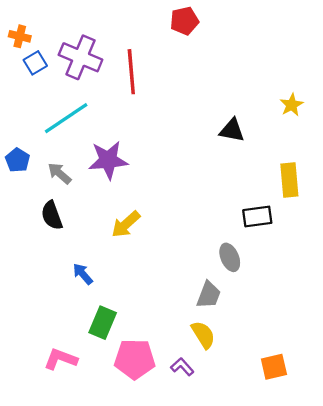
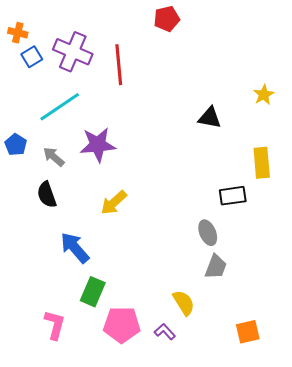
blue arrow: (83, 274) -> (75, 248), size x1.6
gray trapezoid: (209, 295) -> (216, 267), moved
pink L-shape: (61, 359) -> (55, 325), turned 84

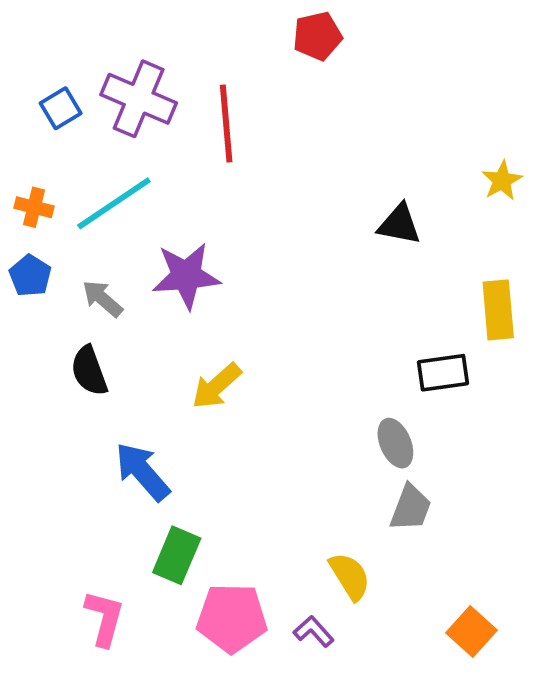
orange cross: (18, 33) -> (34, 207), moved
orange square: (248, 332) -> (472, 631), turned -35

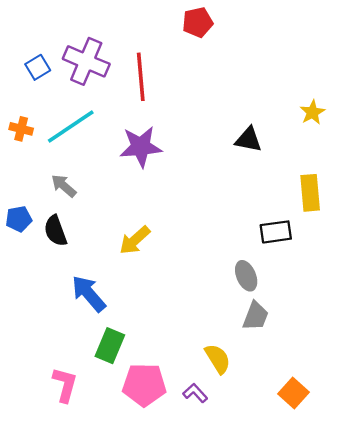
blue pentagon: (30, 276) -> (19, 219), moved, turned 30
purple star: (186, 276) -> (141, 147), moved

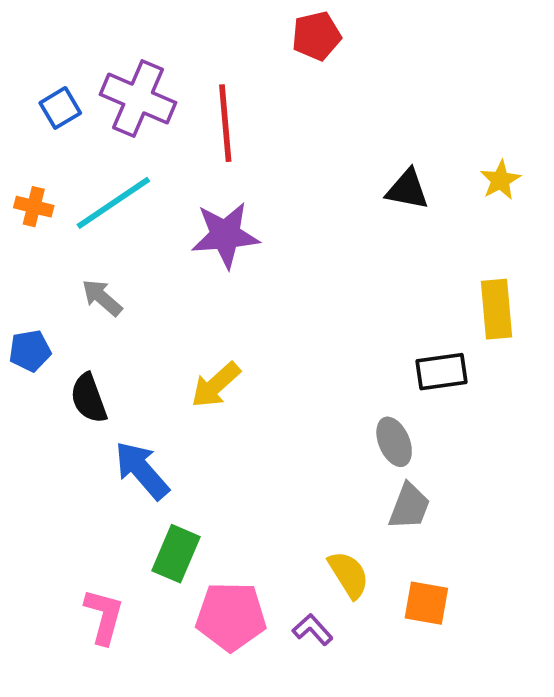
black triangle: (248, 140) -> (407, 190), moved
black semicircle: (55, 231) -> (89, 398), moved
orange square: (293, 393) -> (426, 603), moved, turned -32

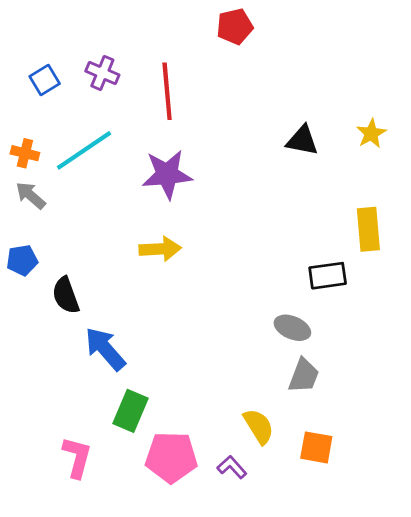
purple cross: (138, 99) -> (102, 73), size x0.6
gray arrow: (102, 298) -> (31, 195), moved
yellow arrow: (216, 385) -> (160, 249), moved, turned -141
gray ellipse: (394, 442) -> (292, 328), turned -44

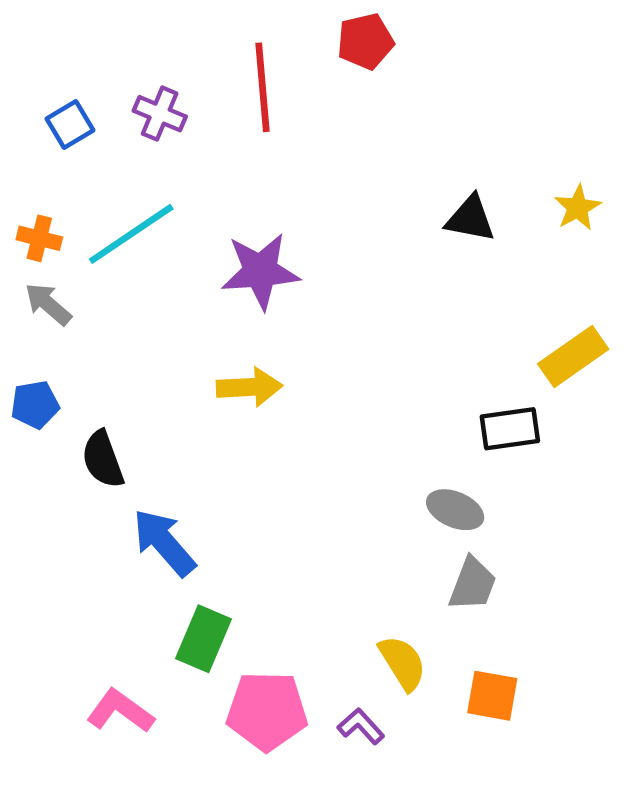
red line: (167, 91) -> (263, 87), moved
yellow rectangle: (368, 229) -> (573, 356), turned 60
pink L-shape: (77, 457) -> (120, 711), turned -69

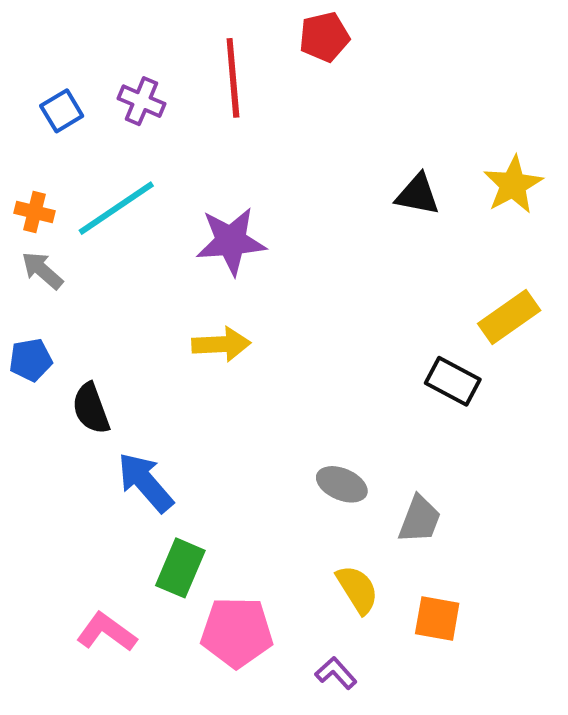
yellow star: (578, 208) -> (513, 185), size x1.4
black rectangle: (510, 429) -> (453, 381), turned 36
gray ellipse: (455, 510) -> (342, 484), moved
purple L-shape: (361, 726) -> (336, 673), moved

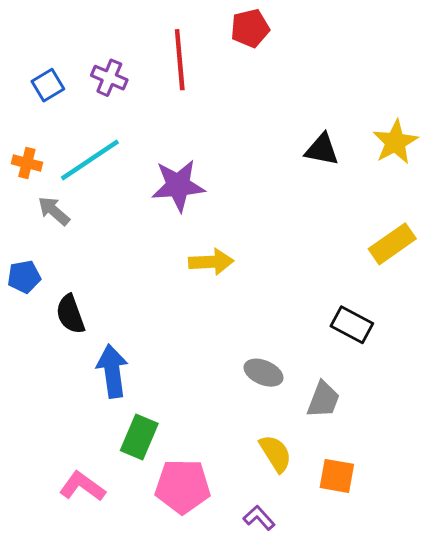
gray arrow: (42, 270) -> (54, 211), moved
yellow arrow: (221, 344) -> (211, 262), moved
black rectangle: (453, 381) -> (352, 325), moved
blue arrow: (145, 482) -> (112, 371), turned 33

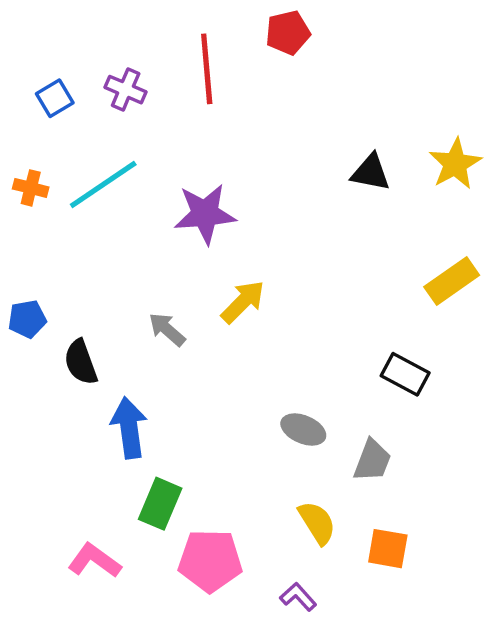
gray arrow: (54, 211) -> (167, 329), moved
yellow arrow: (211, 262) -> (243, 302), turned -42

